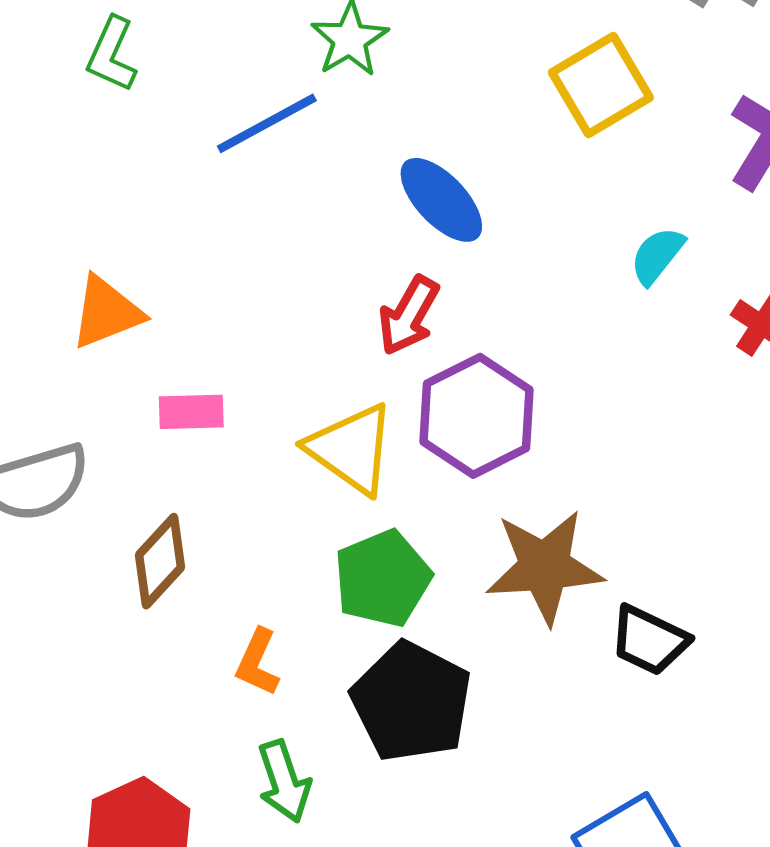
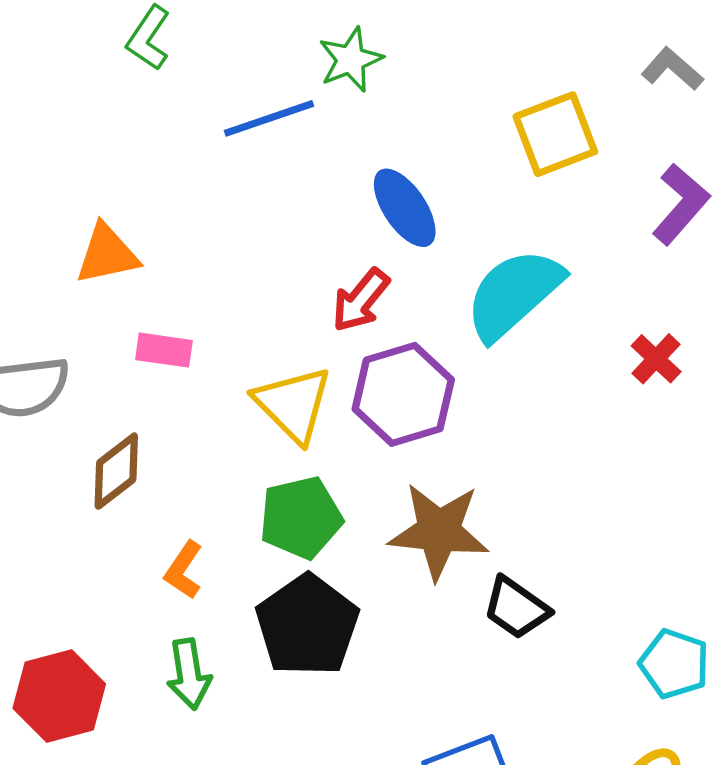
cyan semicircle: (657, 256) -> (514, 294), moved, size x2.0

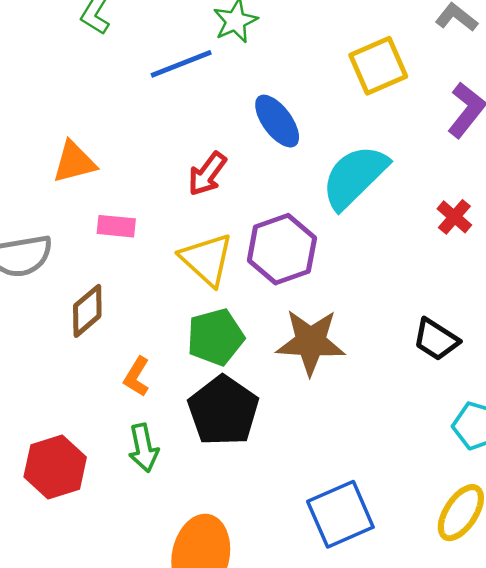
red arrow: (361, 300) -> (207, 174), moved
black trapezoid: (516, 608) -> (436, 339), moved

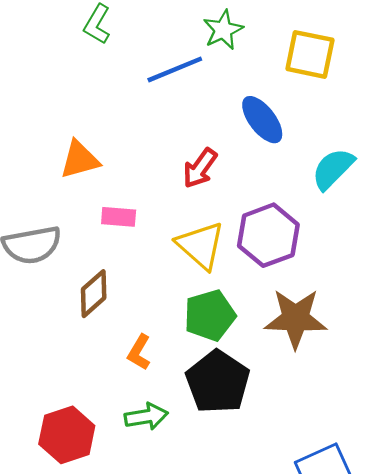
yellow square: (378, 66) -> (310, 54), moved, turned 36
cyan semicircle: (355, 177) -> (333, 169), size x0.7
green arrow: (143, 448) -> (146, 416), turned -87

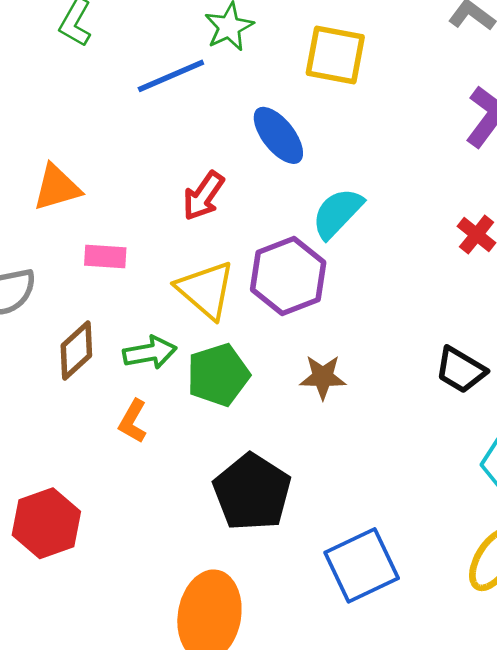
cyan semicircle: (333, 169) -> (337, 213), moved
brown star: (296, 319) -> (323, 377), size x0.6
black pentagon: (218, 382) -> (252, 492), moved
green arrow: (146, 416) -> (150, 353), moved

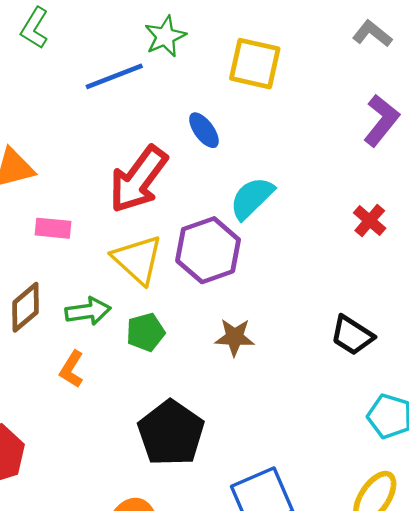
blue ellipse: (278, 135) -> (204, 130), size x0.7
red arrow: (203, 196) -> (138, 179), size x1.6
green pentagon: (218, 375) -> (146, 332), size x0.7

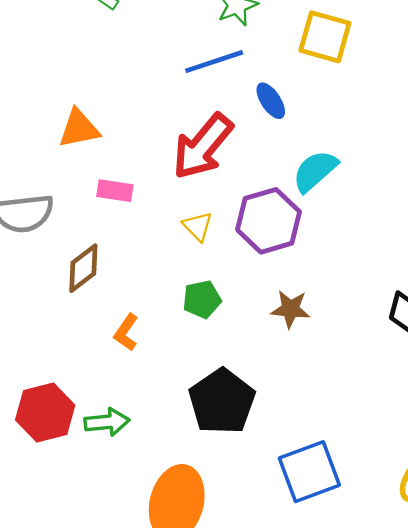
blue line: (114, 76) -> (214, 62), moved
yellow triangle: (138, 260) -> (198, 226), size x0.6
green arrow: (88, 311) -> (107, 422), moved

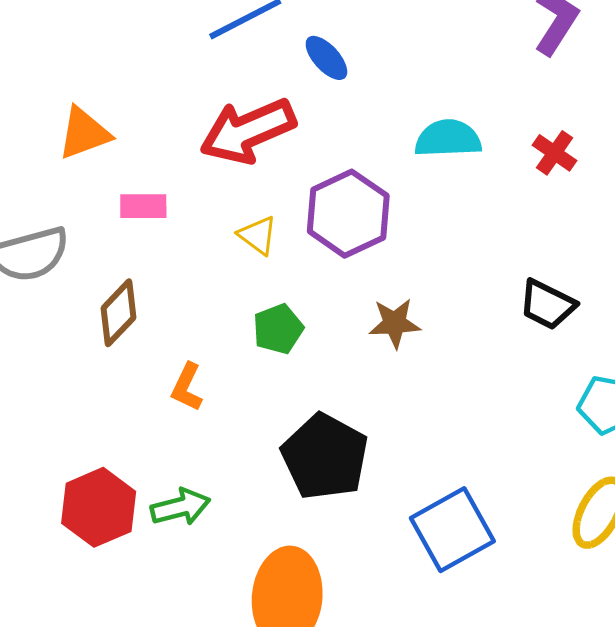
red arrow: (203, 146) -> (248, 131), turned 36
cyan semicircle: (315, 171) -> (448, 139), moved, turned 48

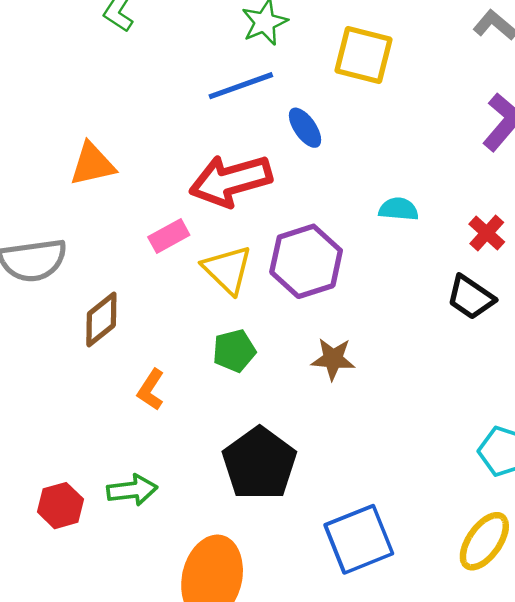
cyan semicircle: (448, 139) -> (399, 209), size x0.7
pink rectangle: (143, 206) -> (169, 236), moved, turned -36
yellow triangle: (258, 235) -> (227, 270), size x1.5
black trapezoid: (547, 305) -> (471, 297), moved
red hexagon: (99, 507) -> (60, 506), moved, size x0.7

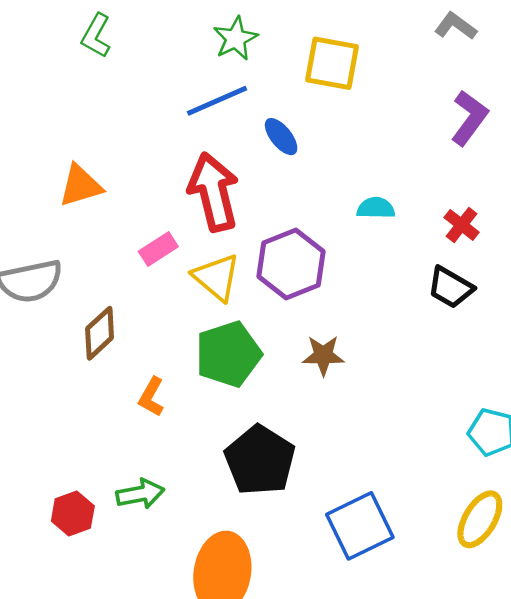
red arrow: (231, 181) -> (214, 192), turned 96
green pentagon: (234, 351) -> (228, 354), size x1.6

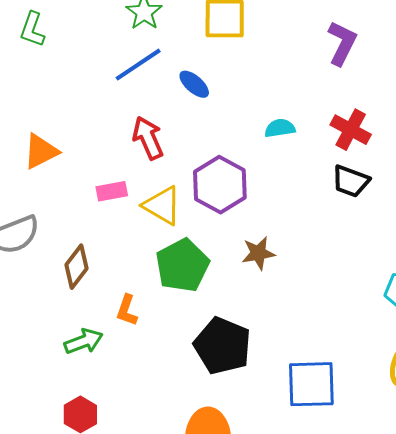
red arrow: (214, 192) -> (148, 138), size x0.7
red cross: (462, 225) -> (351, 130), size x1.4
pink rectangle: (158, 249) -> (112, 191), turned 32
green arrow: (140, 494) -> (84, 341), moved
blue square: (360, 526) -> (311, 384), turned 34

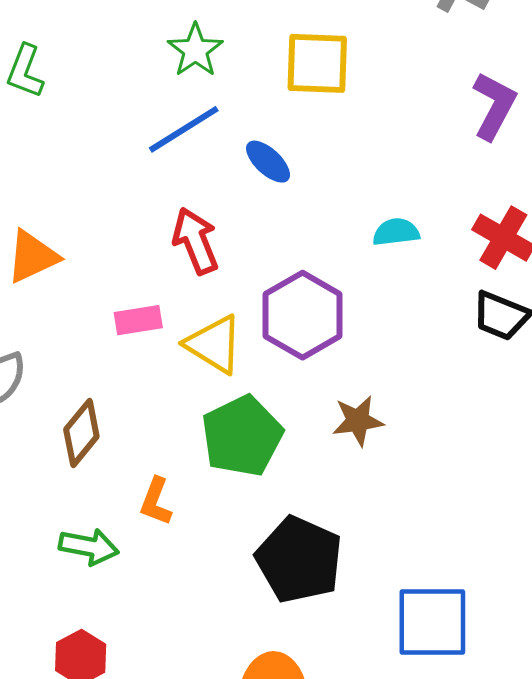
green arrow: (84, 341) -> (89, 547), turned 30

